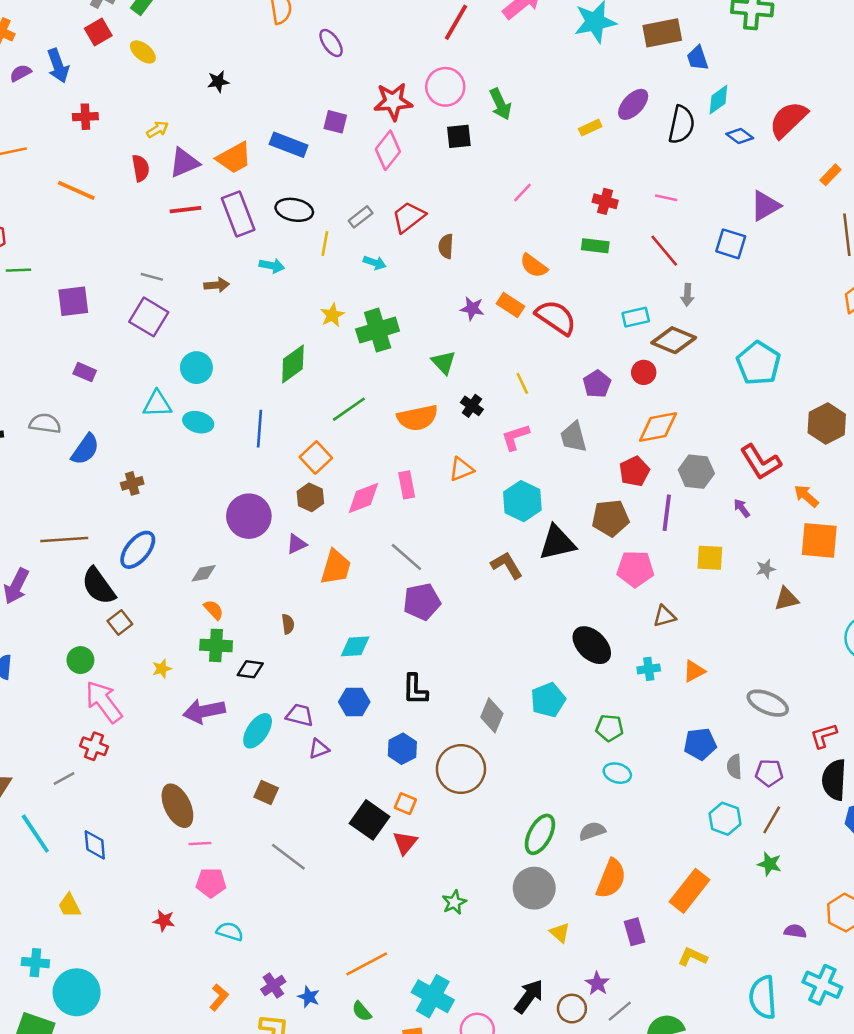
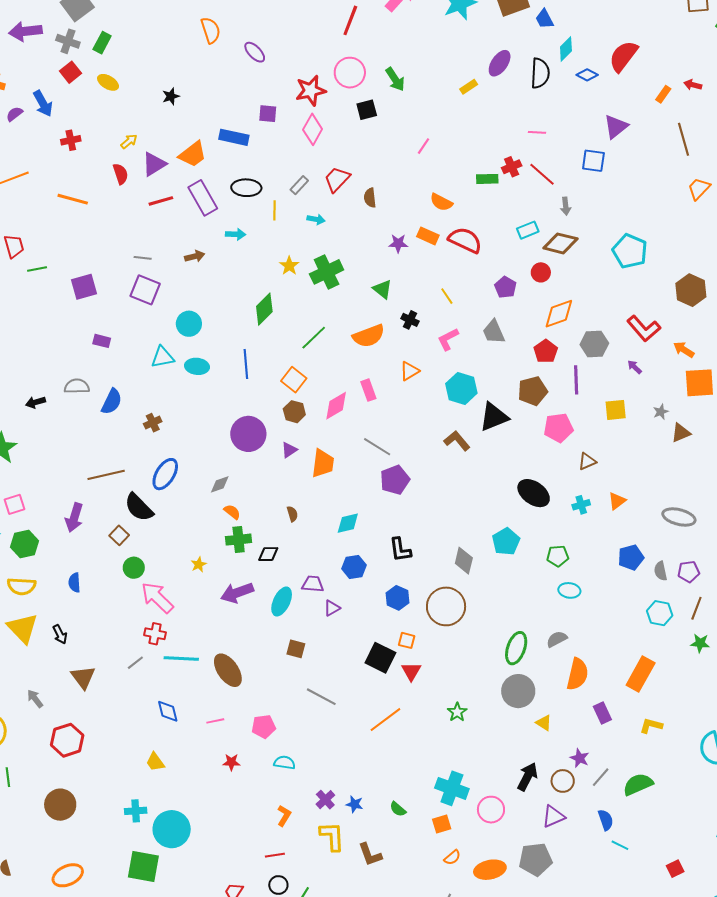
red cross: (605, 201) -> (512, 167), moved, turned -30
brown square: (120, 623) -> (119, 535), moved
cyan line: (35, 834) -> (181, 658), moved, turned -44
pink line: (200, 844) -> (215, 721), moved
orange line: (367, 964) -> (385, 720), moved

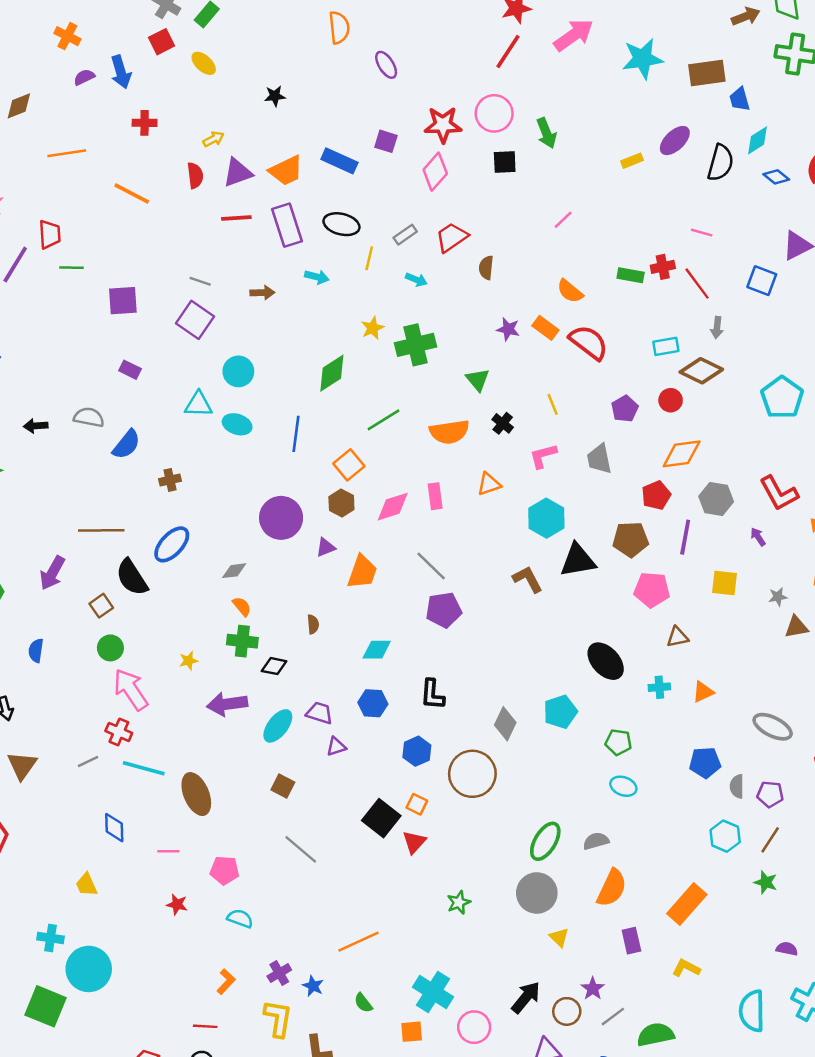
orange line: (385, 720) -> (359, 942), moved

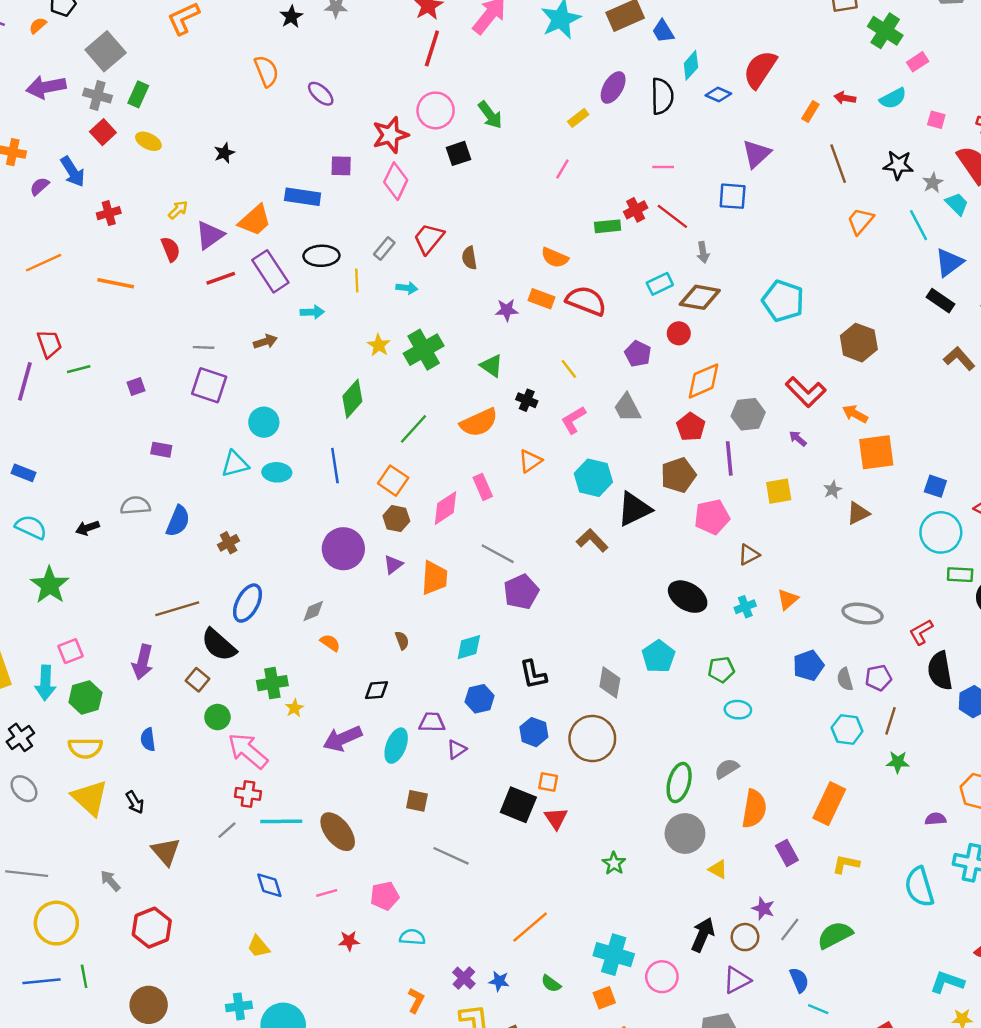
pink line: (563, 220) -> (562, 169), moved
purple square: (123, 301) -> (136, 387), size x0.6
green cross: (242, 641) -> (272, 683), moved

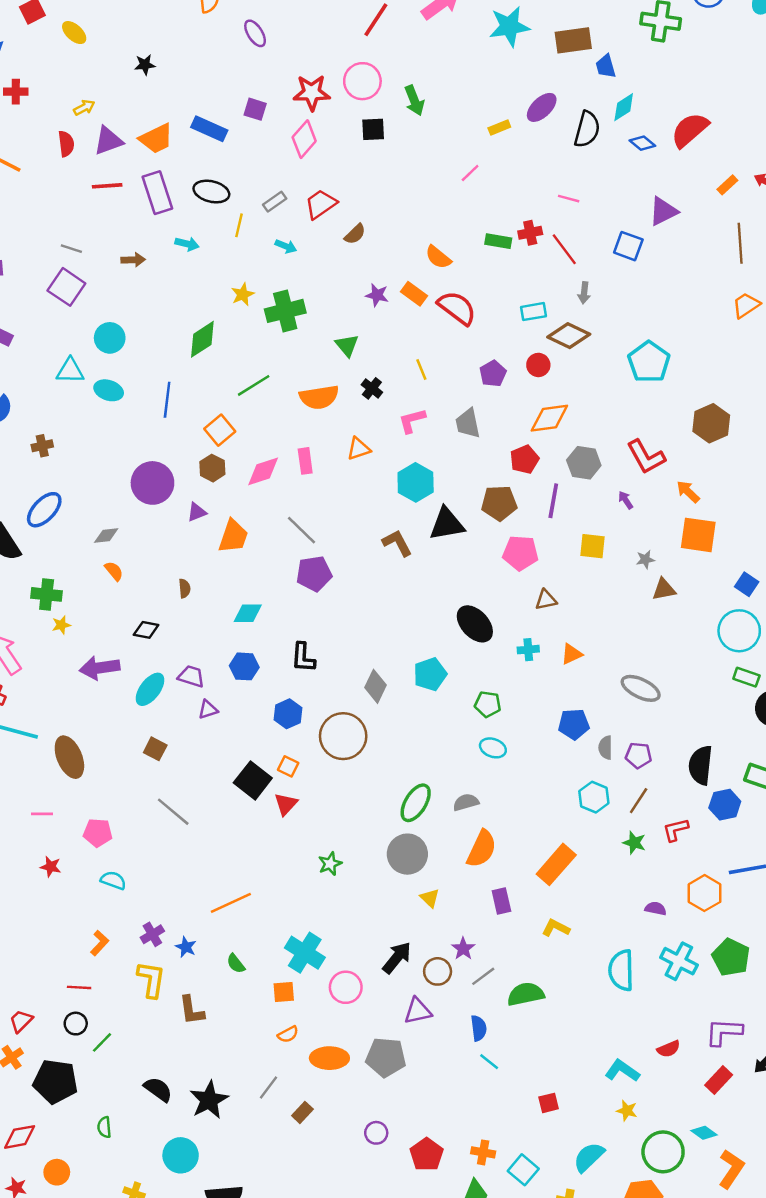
brown semicircle: (469, 258) -> (355, 234), turned -140
red L-shape: (921, 632) -> (676, 830), moved

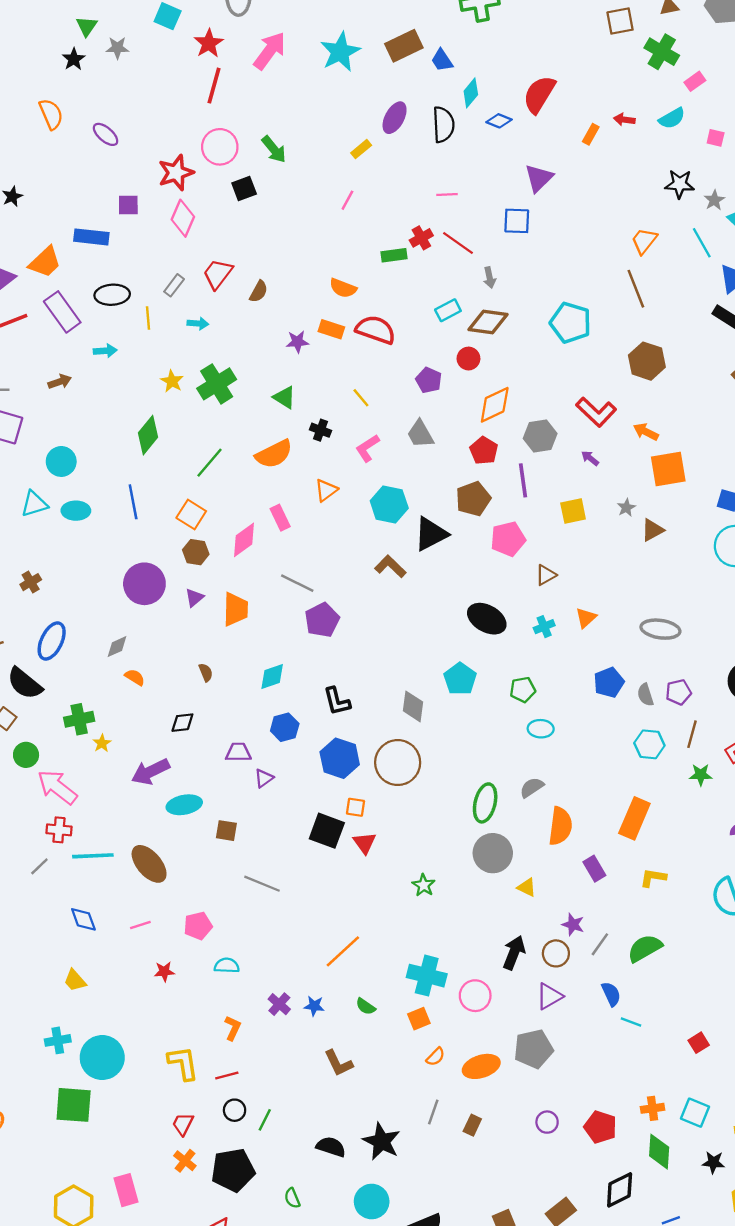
brown line: (740, 243) -> (636, 289), moved
cyan ellipse: (150, 689) -> (184, 805), moved, turned 60
blue hexagon: (288, 714) -> (340, 758), size x1.4
yellow L-shape: (151, 979) -> (183, 1063), moved

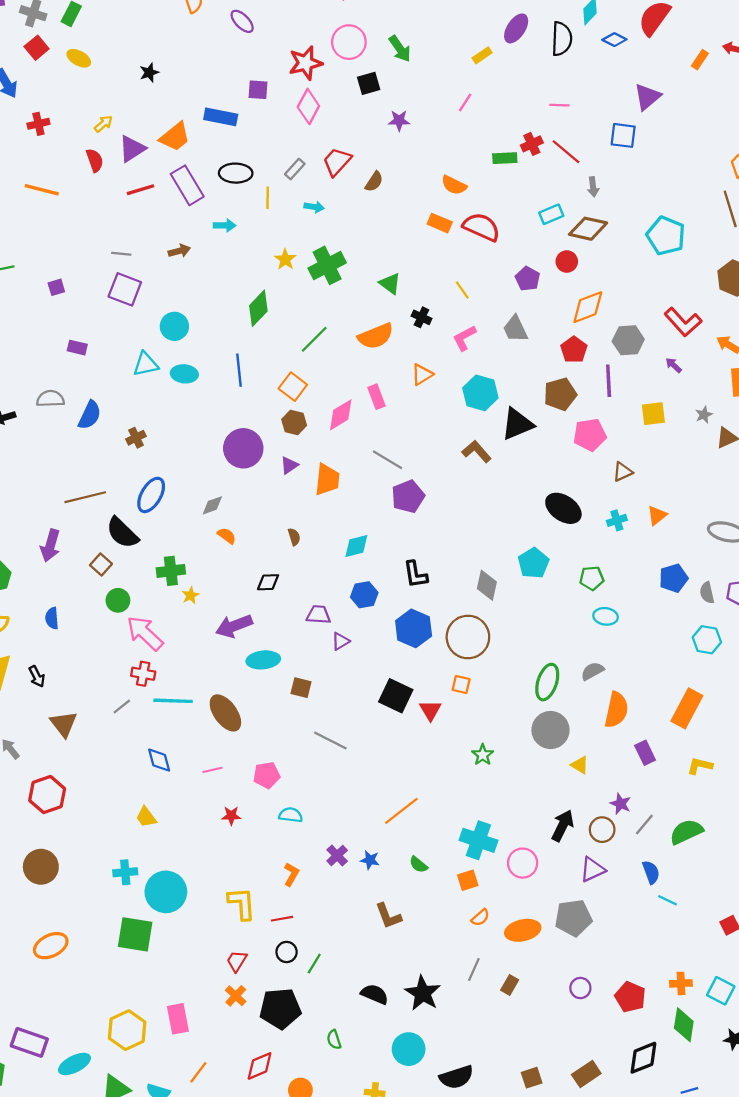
purple star: (297, 342) -> (399, 120), moved
orange square: (355, 807) -> (461, 685), moved

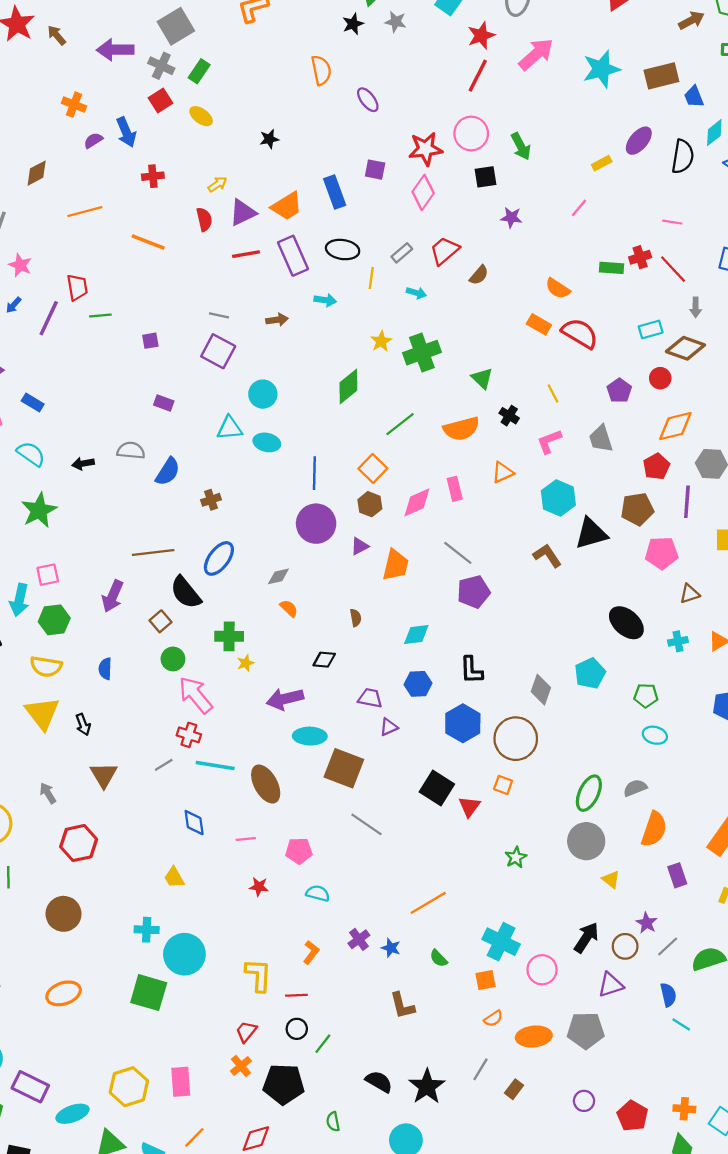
blue rectangle: (221, 117) -> (335, 192), turned 52
blue line: (239, 370) -> (314, 473), moved
brown square: (301, 688) -> (344, 768), size x1.8

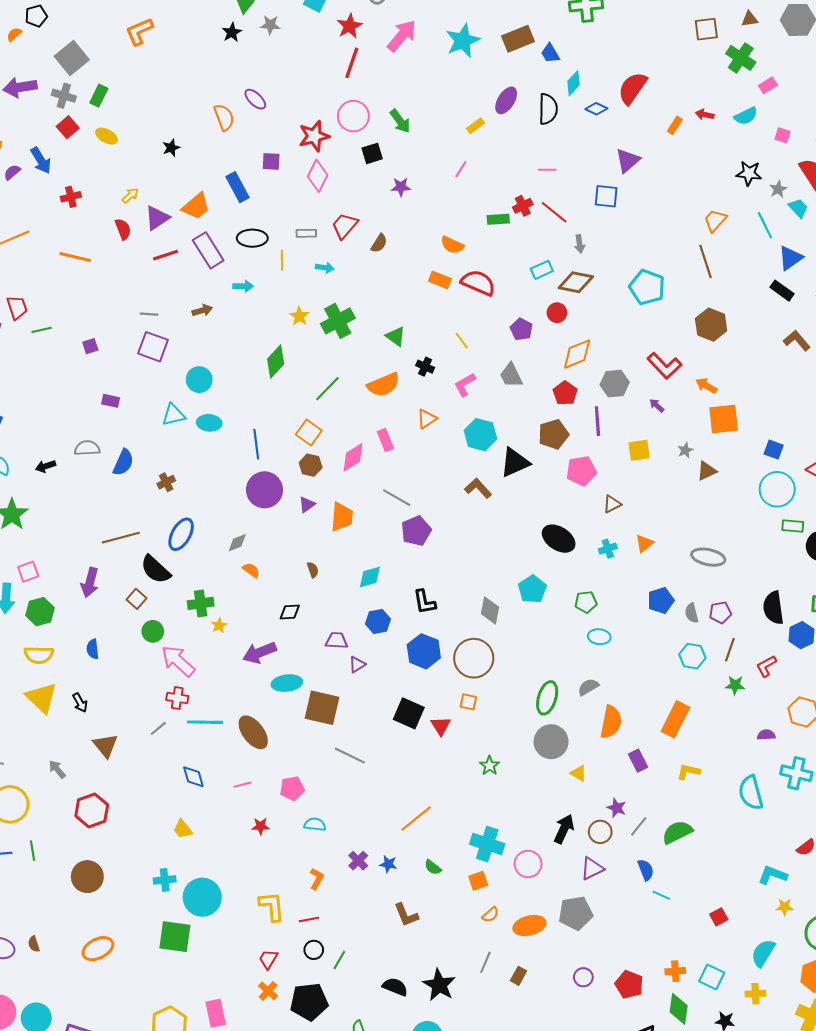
orange semicircle: (321, 70) -> (224, 117), moved
gray rectangle: (402, 253) -> (306, 233), turned 48

